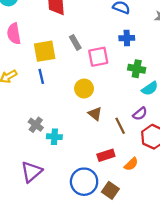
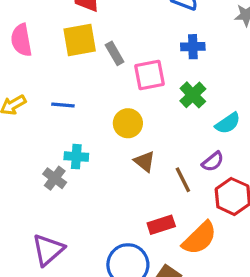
yellow square: (45, 51) -> (80, 40), moved
green cross: (137, 69) -> (193, 95), moved, turned 35
blue line: (41, 76) -> (63, 105), turned -72
cyan cross: (54, 137) -> (76, 157), moved
orange semicircle: (131, 164) -> (199, 238), size x1.6

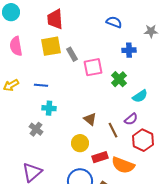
blue cross: (193, 47) -> (129, 50), moved
yellow circle: (128, 123) -> (80, 143), moved
cyan cross: (76, 157) -> (49, 108), moved
orange semicircle: (199, 238) -> (123, 165), turned 65

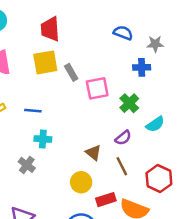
gray star: (151, 31) -> (155, 44), moved
purple semicircle: (131, 119) -> (123, 138), moved

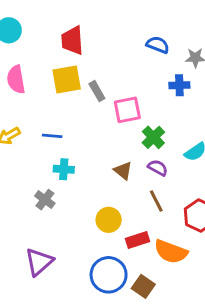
green cross: (129, 103) -> (153, 137), moved
purple semicircle: (123, 138) -> (158, 168), turned -112
brown triangle: (93, 153) -> (123, 171), moved

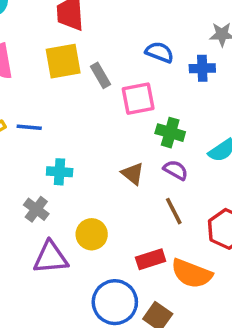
blue semicircle: (158, 45) -> (159, 52), moved
blue line: (52, 136) -> (29, 127), moved
green cross: (153, 137) -> (170, 133), turned -30
yellow circle: (109, 220) -> (92, 234), moved
purple triangle: (39, 262) -> (51, 257), moved, turned 36

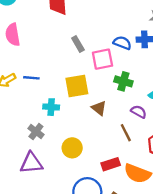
blue semicircle: (159, 52) -> (122, 43), moved
yellow square: (63, 61) -> (77, 86), moved
purple semicircle: (176, 170) -> (139, 112), moved
purple triangle: (51, 257) -> (31, 163), moved

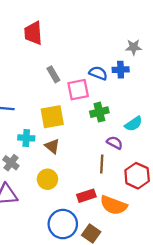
green cross: (123, 81) -> (99, 112), turned -30
brown triangle: (99, 108) -> (52, 146), moved
brown line: (126, 133) -> (102, 164), turned 30

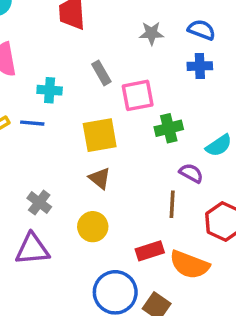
gray star: (134, 47) -> (151, 33), moved
blue semicircle: (98, 73) -> (202, 30), moved
cyan cross: (26, 138) -> (50, 90), moved

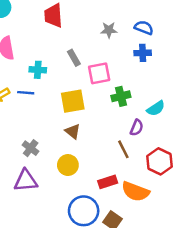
purple semicircle: (191, 173) -> (137, 128), turned 84
brown line: (172, 204) -> (123, 149), turned -30

